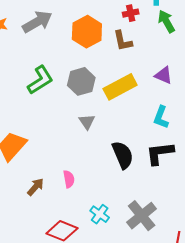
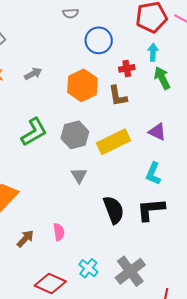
gray arrow: (37, 22) -> (33, 74), size x0.6

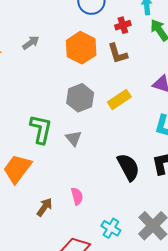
green L-shape: (34, 132) -> (41, 129), moved, turned -40
yellow rectangle: (113, 142) -> (119, 100), size x0.7
gray triangle: (79, 175) -> (74, 138), moved

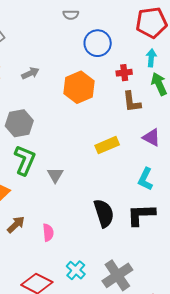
brown L-shape: (118, 54) -> (132, 102), moved
gray hexagon: (80, 98) -> (19, 123), moved
brown arrow: (45, 207) -> (16, 225), moved

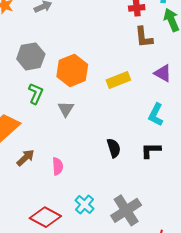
orange hexagon: (79, 87) -> (72, 70), moved
green L-shape: (25, 160) -> (36, 94), size x0.7
black semicircle: (104, 213) -> (114, 148), size x0.7
black L-shape: (141, 215) -> (151, 150), size x0.7

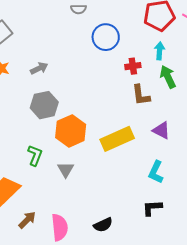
gray hexagon: (31, 56) -> (44, 105), moved
yellow rectangle: (118, 80) -> (117, 139), size x1.4
black semicircle: (114, 148) -> (103, 225), moved, turned 84
pink semicircle: (58, 166) -> (60, 227), size x1.5

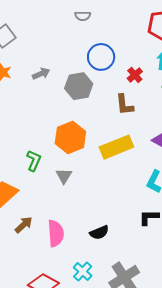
blue circle: (106, 37) -> (101, 57), moved
red cross: (133, 66) -> (135, 75), turned -35
brown L-shape: (141, 95) -> (125, 105), moved
gray hexagon: (44, 105) -> (79, 86), moved

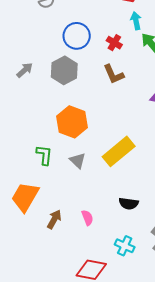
yellow rectangle: (116, 147) -> (119, 151), moved
black semicircle: (99, 232) -> (129, 204), turned 48
pink semicircle: (56, 233) -> (87, 218), size x0.6

